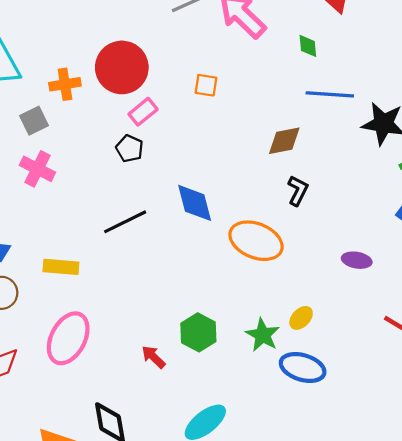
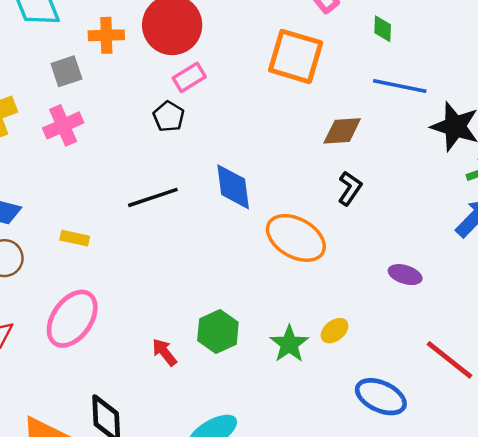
orange square: (206, 85) -> (296, 56), moved, size x2.0
pink cross: (37, 169) -> (63, 125), turned 32
yellow rectangle: (61, 267) -> (75, 238), size x0.7
blue ellipse: (303, 367) -> (381, 397), moved

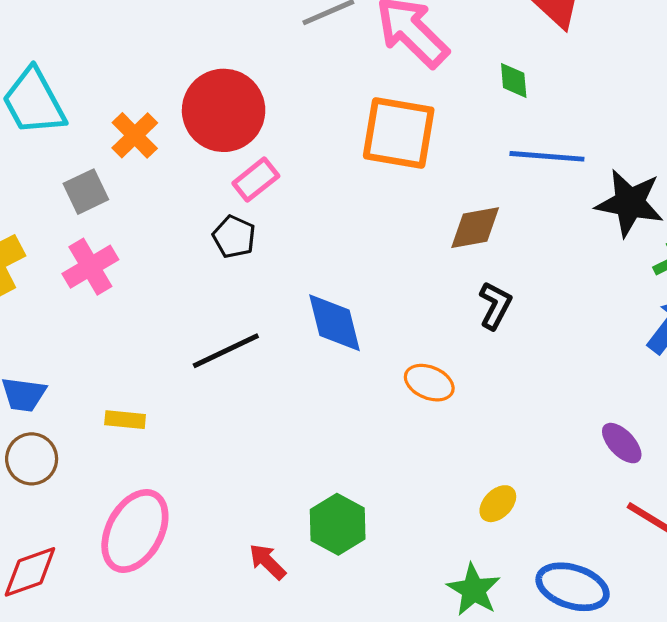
orange cross: (106, 35) -> (135, 135), turned -36
orange ellipse: (296, 238) -> (429, 383), size x0.6
purple ellipse: (405, 275) -> (622, 443), moved, turned 36
green star: (289, 344) -> (474, 590), moved

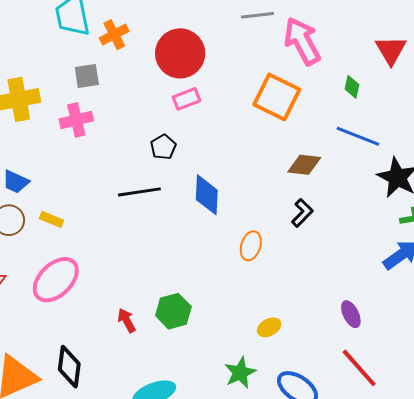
orange cross: (135, 135) -> (114, 35), moved
black pentagon: (234, 237) -> (163, 147), moved
orange ellipse: (429, 383) -> (251, 246), turned 68
yellow rectangle: (125, 420) -> (52, 219), moved

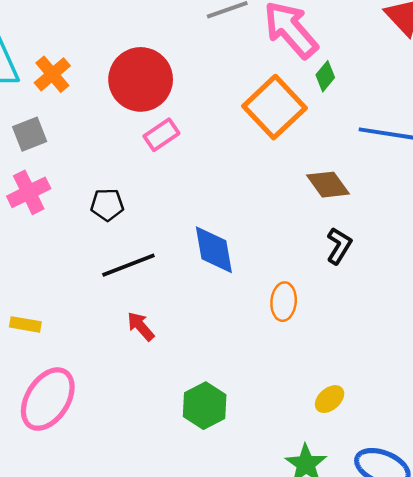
green diamond: (352, 87) -> (325, 76), moved, turned 40
orange square: (277, 97) -> (274, 107), turned 33
black pentagon: (163, 147) -> (107, 205), moved, turned -30
brown diamond: (304, 165) -> (328, 185), turned 60
red arrow: (127, 320) -> (141, 326), moved

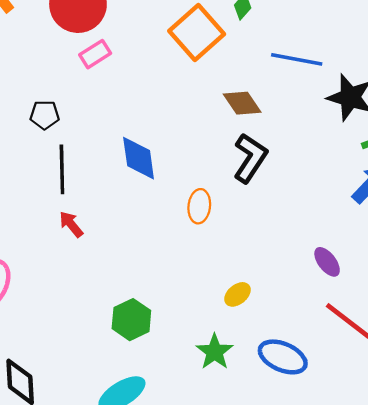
black L-shape: (339, 246) -> (250, 158), size x1.5
black line: (128, 265) -> (62, 169), turned -72
green hexagon: (205, 406) -> (131, 320), moved

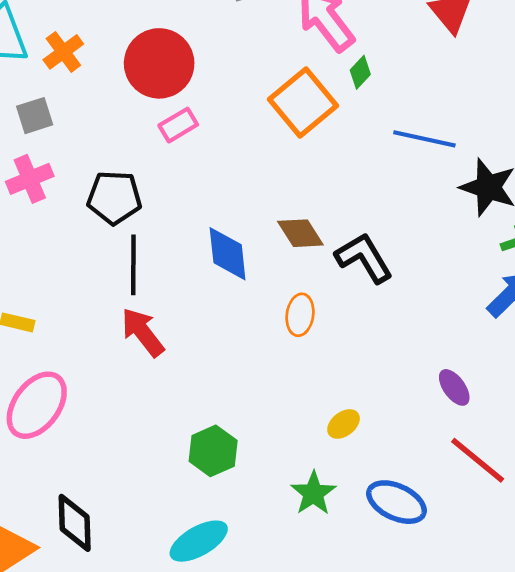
brown diamond: (242, 103) -> (300, 233), moved
black pentagon: (45, 115) -> (114, 198), size x1.5
black L-shape: (250, 158) -> (364, 258), turned -66
red arrow: (71, 224) -> (143, 332), size x1.5

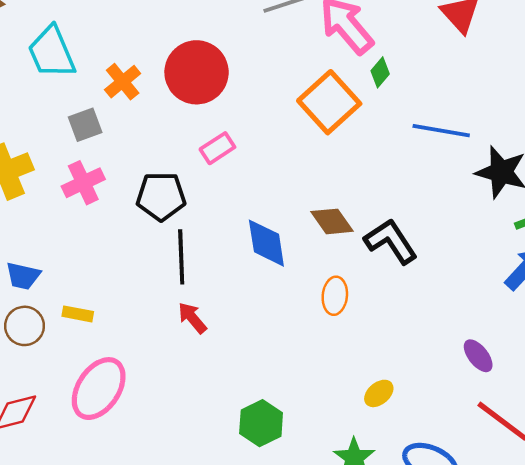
orange cross: (63, 52) -> (123, 82), moved
pink rectangle: (178, 125) -> (217, 148), moved
red arrow: (143, 332) -> (192, 318), size x0.7

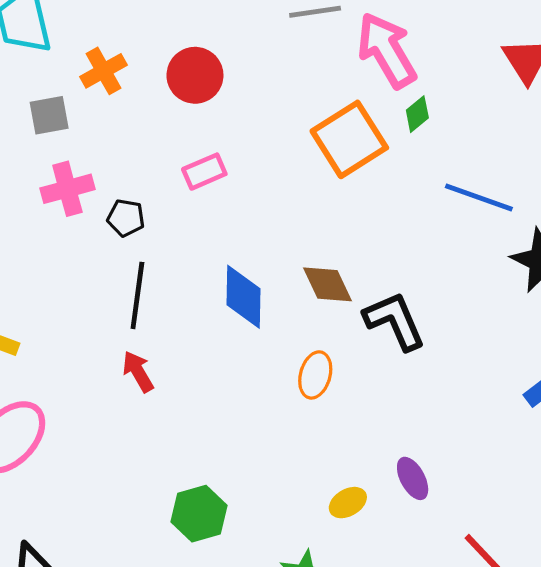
red circle: (197, 72) -> (195, 75), size x0.7
pink cross: (83, 183) -> (67, 189), moved
black pentagon: (161, 196) -> (126, 218), size x0.6
purple ellipse: (478, 356) -> (413, 478), moved

